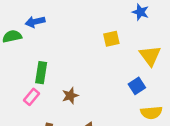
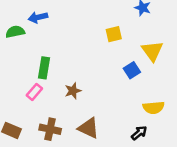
blue square: (137, 86) -> (132, 70), moved

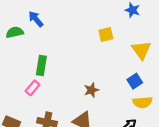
blue arrow: (38, 17) -> (36, 19), turned 63
blue square: (132, 70) -> (135, 81), moved
brown star: (73, 91) -> (91, 90), moved

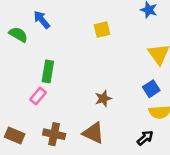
green semicircle: (15, 32) -> (18, 34), turned 42
yellow square: (106, 35) -> (102, 30), moved

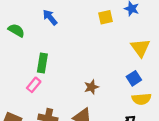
blue arrow: (42, 20) -> (50, 17), moved
yellow square: (102, 30) -> (106, 17), moved

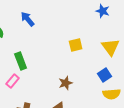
yellow square: (106, 17) -> (76, 45), moved
green rectangle: (42, 63) -> (21, 61), turned -30

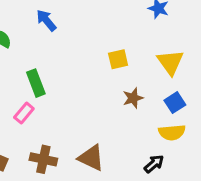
blue square: (105, 75) -> (175, 103), moved
brown star: (66, 83) -> (133, 98), moved

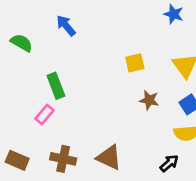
brown star: (133, 98) -> (149, 100), turned 30

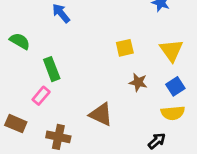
green semicircle: (22, 43) -> (20, 41), moved
brown triangle: (109, 158) -> (101, 114), moved
brown rectangle: (17, 160) -> (16, 124), moved

